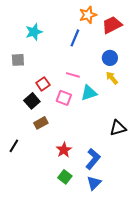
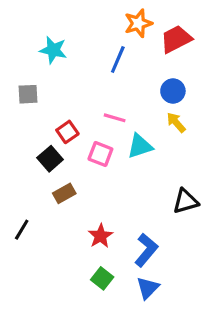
cyan star: (34, 32) -> (53, 50), turned 30

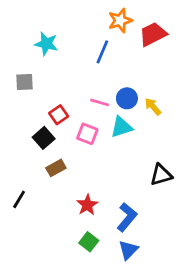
blue circle: (173, 91) -> (127, 98), moved

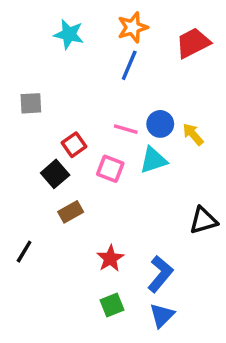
orange star: (120, 20) -> (133, 27), moved
cyan star: (46, 44) -> (69, 34), moved
green square: (89, 242) -> (112, 305), turned 30

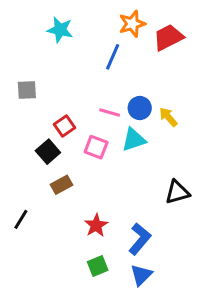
orange star: (133, 27) -> (132, 24), moved

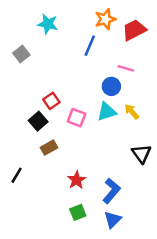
gray square: (27, 90) -> (21, 54), moved, turned -35
pink line: (110, 113) -> (126, 68), moved
yellow arrow: (168, 117) -> (132, 112), moved
black triangle: (177, 192) -> (141, 154), turned -50

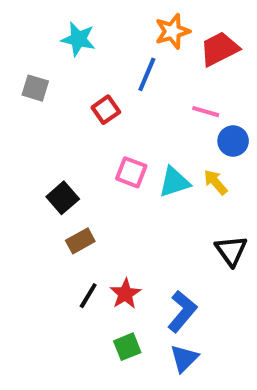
gray square: (21, 54) -> (35, 88), turned -35
blue circle: (111, 86) -> (233, 141), moved
red square: (51, 101) -> (106, 110), moved
pink square: (77, 118) -> (131, 172), moved
black line: (17, 175) -> (88, 296), moved

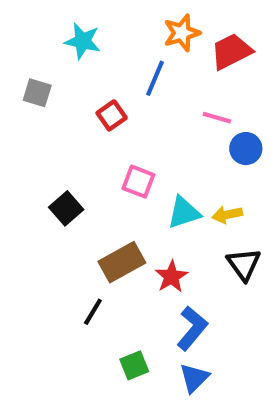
cyan triangle: (174, 182) -> (184, 213), moved
yellow arrow: (215, 182) -> (227, 215), moved, turned -60
brown rectangle: (80, 241) -> (122, 262), moved, size x1.5
red star: (125, 294) -> (171, 277), moved

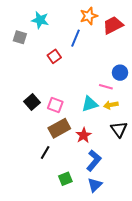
gray square: (37, 93) -> (20, 37), moved
pink line: (217, 118) -> (106, 87), moved
pink square: (138, 182) -> (55, 105), moved

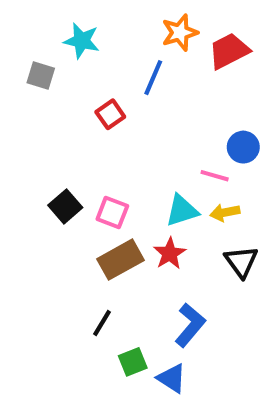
red star: (84, 135) -> (170, 253), moved
black line: (45, 153) -> (102, 323), moved
blue triangle: (95, 185) -> (172, 378), moved, turned -42

